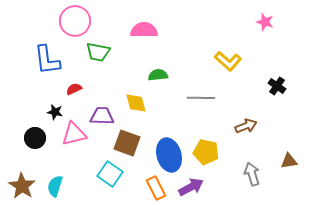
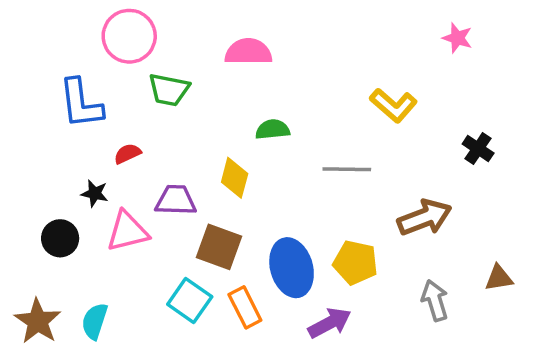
yellow diamond: (136, 103) -> (235, 178), turned 30
brown arrow: (246, 126) -> (425, 218), size x1.4
orange rectangle: (156, 188) -> (245, 307), moved

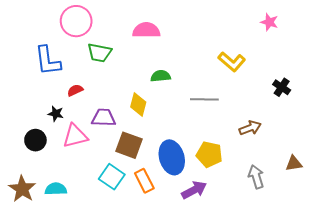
brown arrow: (425, 218) -> (250, 128), size x0.7
cyan semicircle: (95, 321) -> (56, 189), turned 70

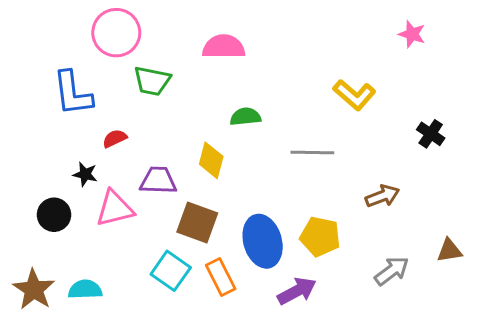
gray arrow: (256, 177) -> (392, 271), turned 70

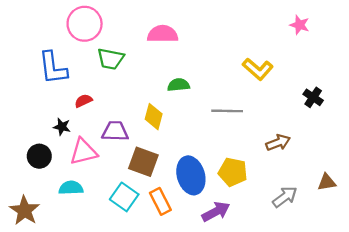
cyan semicircle: (85, 289) -> (71, 188), moved

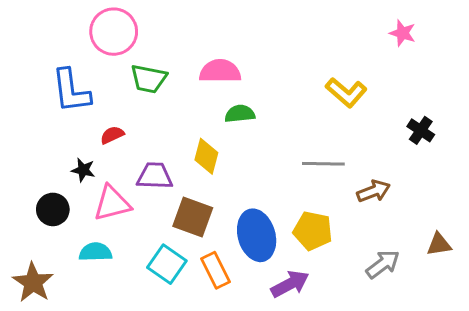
pink semicircle: (163, 34) -> (220, 71), moved
gray line: (227, 111) -> (323, 164), moved

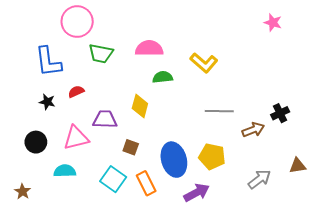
yellow L-shape: (346, 92) -> (204, 63), moved
black cross: (421, 130) -> (280, 113), moved, turned 30
black star: (83, 170) -> (47, 102), moved
brown square: (193, 217) -> (131, 147), size x0.6
brown star: (33, 282) -> (22, 192), size x0.6

